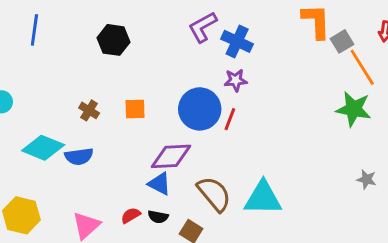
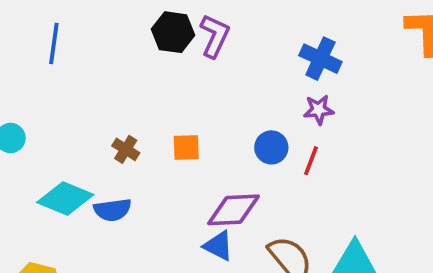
purple L-shape: (203, 27) -> (215, 36), moved, turned 144
black hexagon: (113, 40) -> (173, 32), moved
blue circle: (200, 109) -> (271, 147), size x0.6

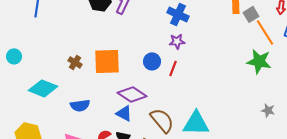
orange square: (186, 147) -> (107, 61), size x1.8
blue semicircle: (113, 210) -> (80, 105), moved
purple diamond: (234, 210) -> (132, 94), turned 36

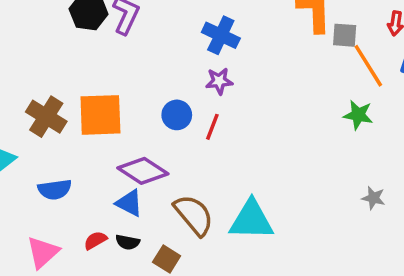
gray square: (251, 14) -> (345, 35), turned 35
green star: (259, 61) -> (358, 115), size x0.7
brown cross: (75, 62) -> (46, 117), size x1.6

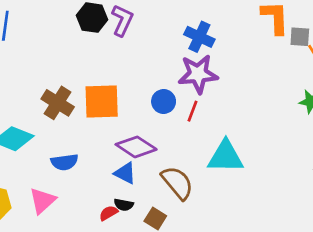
purple star: (219, 81) -> (198, 74), size x1.8
cyan triangle: (251, 220) -> (226, 157), moved
red semicircle: (95, 240) -> (109, 213), moved
pink triangle: (43, 252) -> (42, 201), moved

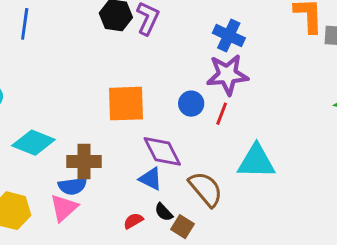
brown cross: (58, 103) -> (84, 161), moved, turned -32
purple diamond: (136, 147) -> (162, 151), turned 30
blue semicircle: (64, 162) -> (72, 186), moved
black semicircle: (124, 205) -> (164, 212), moved, turned 36

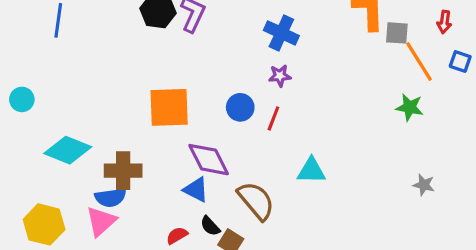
purple star: (227, 75) -> (280, 76), size x0.5
cyan triangle: (256, 161) -> (311, 171), size x0.7

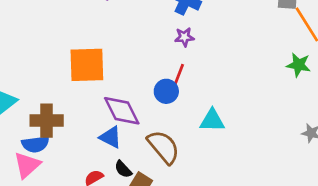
blue circle: (240, 107) -> (166, 91), moved

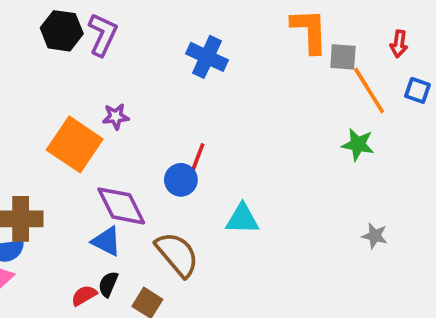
purple star: (184, 37) -> (116, 117), moved
orange square: (87, 65) -> (75, 144), turned 36
black semicircle: (123, 169) -> (108, 284), moved, turned 66

